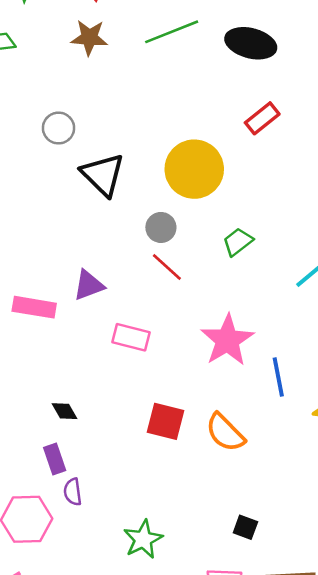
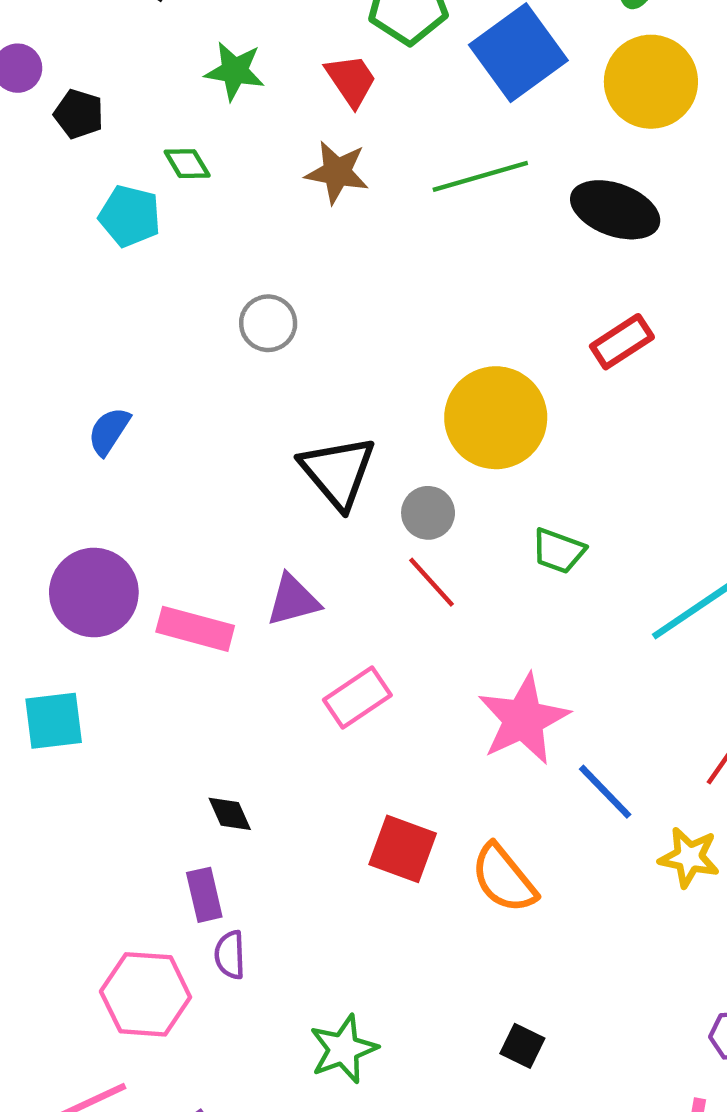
black triangle: (103, 175) -> (338, 472), moved
green trapezoid: (238, 242) -> (558, 551), turned -128
pink rectangle: (131, 337) -> (357, 698), turned -54
blue line: (278, 377) -> (605, 792), turned -39

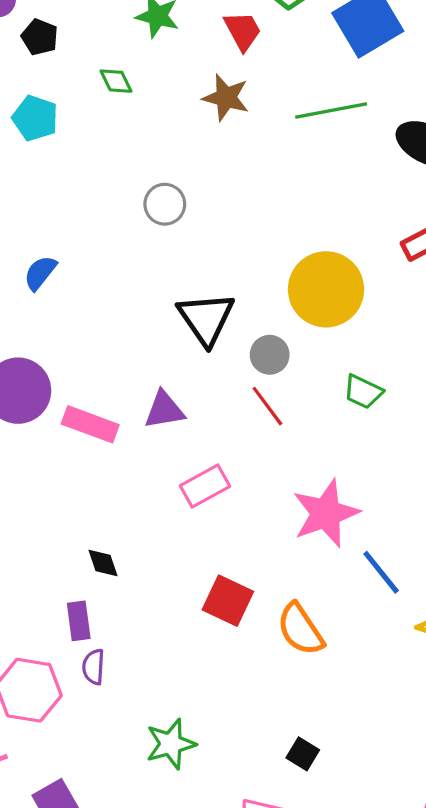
cyan pentagon: (130, 216) -> (35, 118), moved

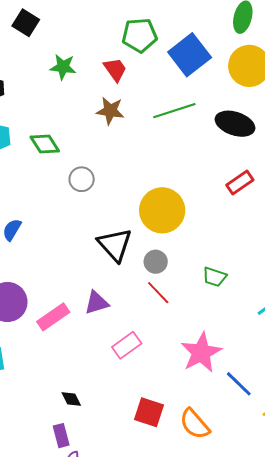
green diamond: (116, 81) -> (45, 144), moved, size x1.4
yellow circle: (326, 289) -> (162, 210), moved
pink rectangle: (90, 424) -> (53, 317), turned -48

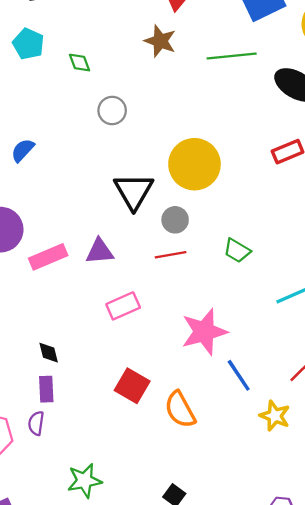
green diamond: (45, 144) -> (80, 63), size x0.7
red line: (158, 293) -> (171, 255), turned -68
purple rectangle: (61, 436) -> (46, 389), moved

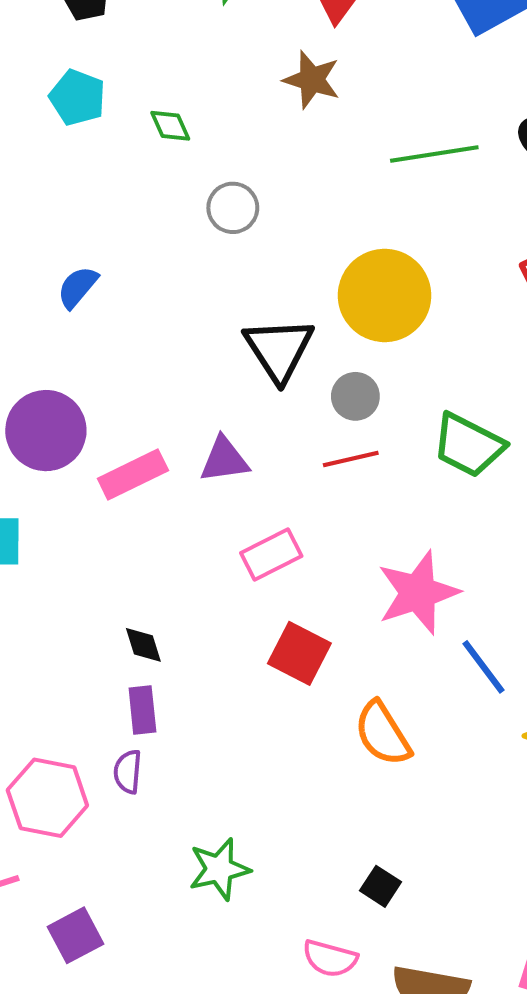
green line: (232, 56) -> (434, 154), moved
green trapezoid: (237, 251) -> (468, 445), size x1.5
red square: (132, 386) -> (299, 653), moved

